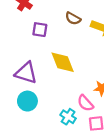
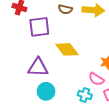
purple square: (40, 30) -> (39, 27), size x1.5

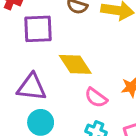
pink semicircle: (96, 79) -> (96, 98), moved

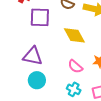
yellow diamond: (75, 64) -> (74, 35), moved

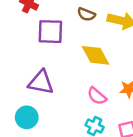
cyan circle: (37, 80) -> (27, 117), moved

